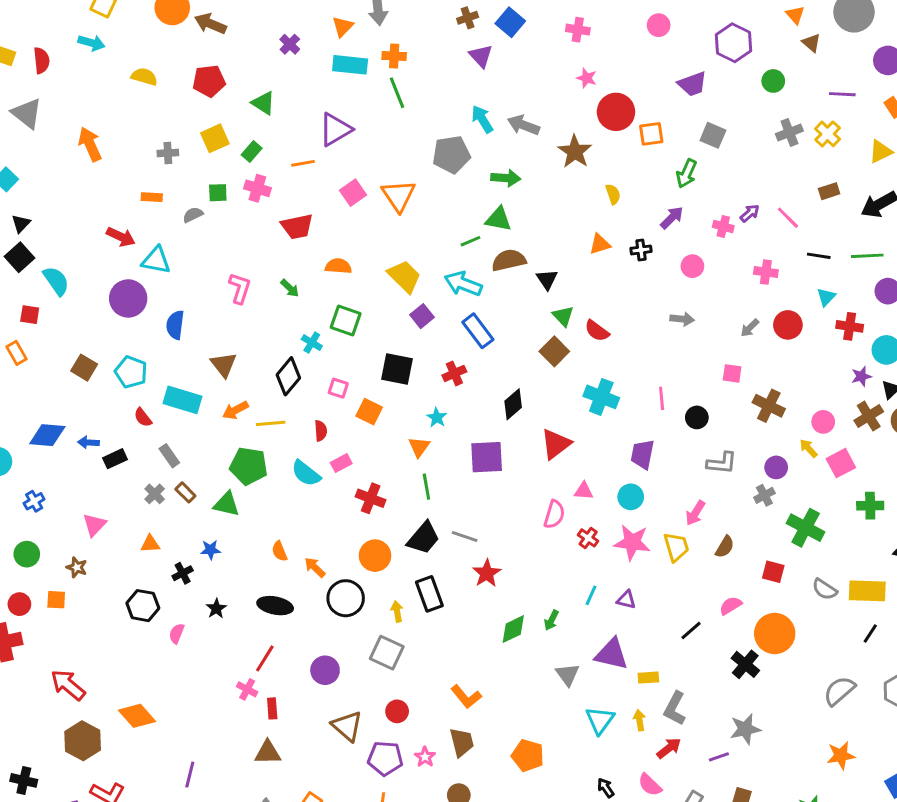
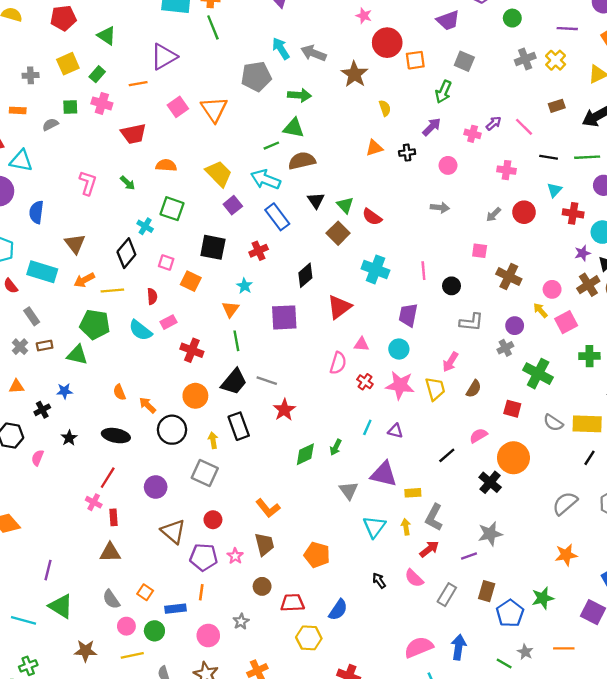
black triangle: (547, 279) -> (316, 200), moved
brown rectangle: (185, 492) -> (45, 345), turned -56

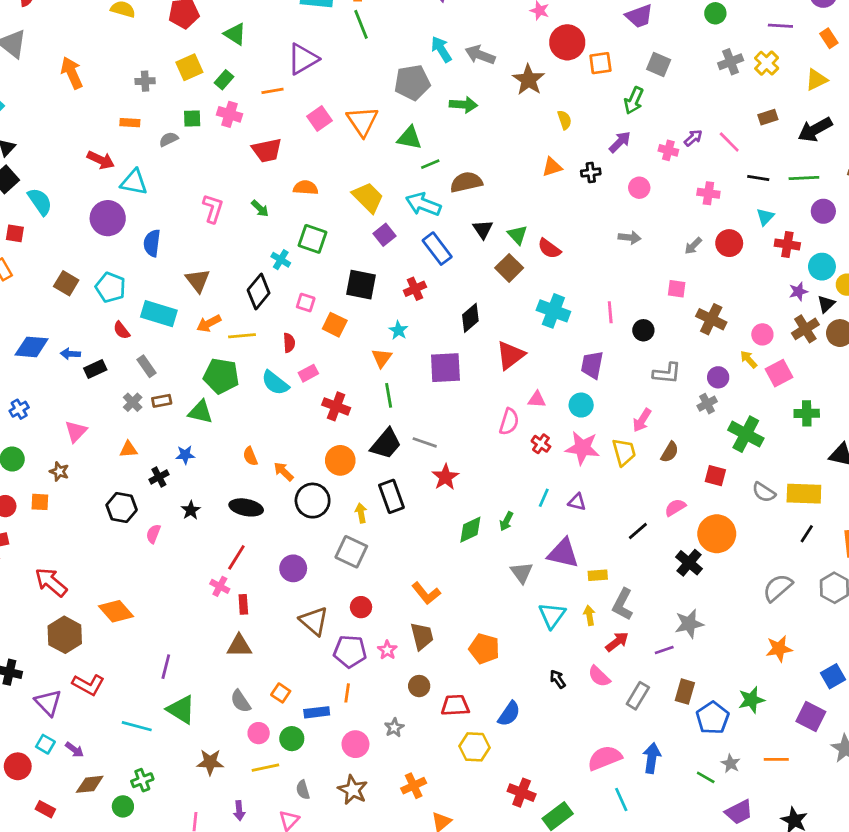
green triangle: (294, 128) -> (409, 138), moved

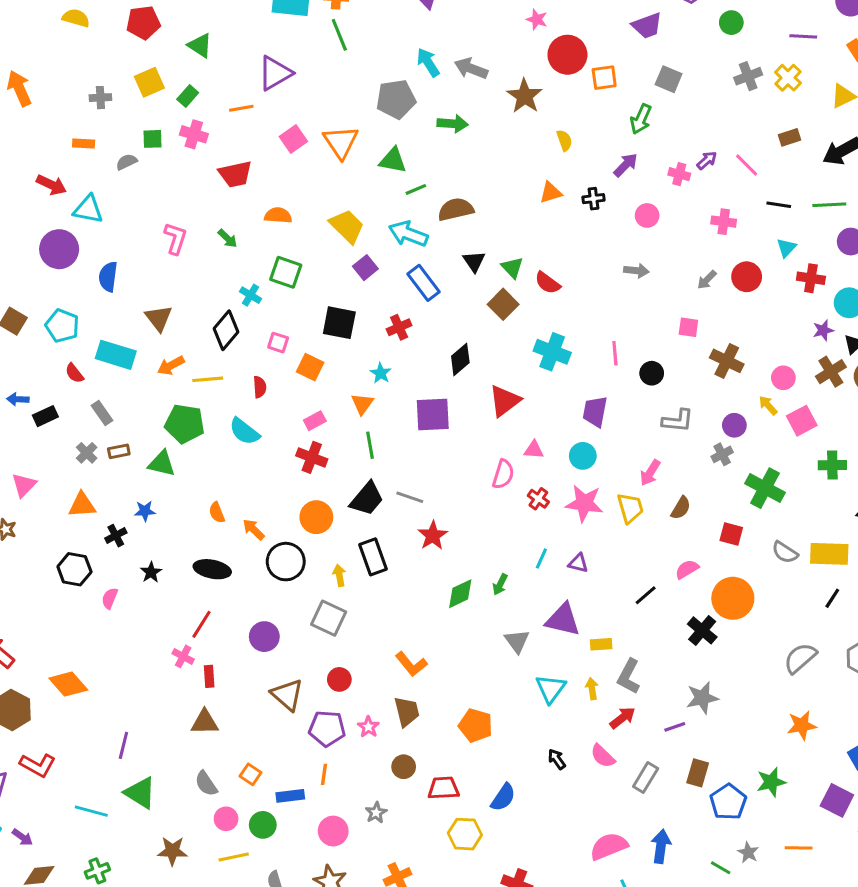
pink rectangle: (308, 373) -> (315, 421), moved
orange triangle: (128, 449) -> (82, 505), size x1.4

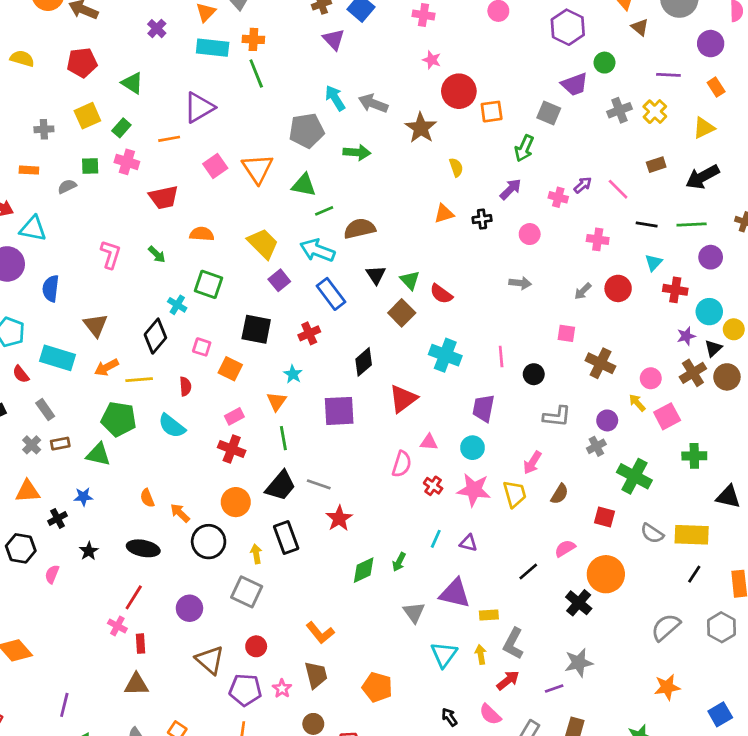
purple trapezoid: (647, 26) -> (575, 84), moved

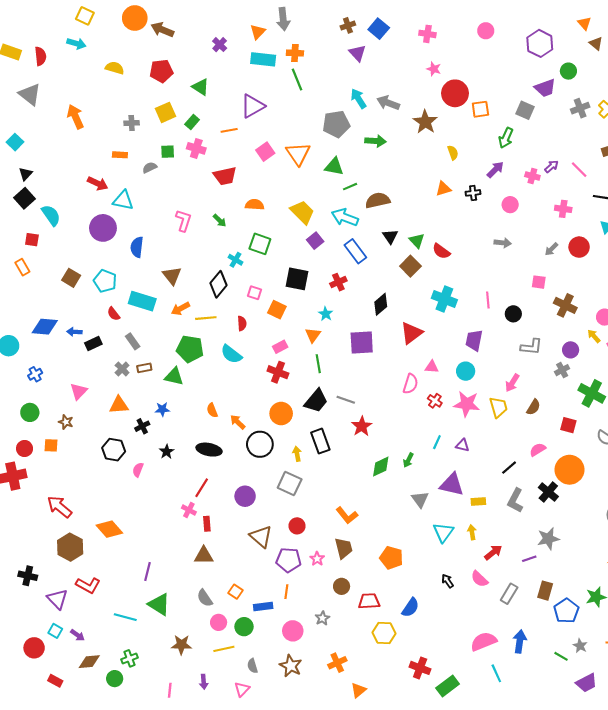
gray L-shape: (513, 644) -> (515, 500), moved

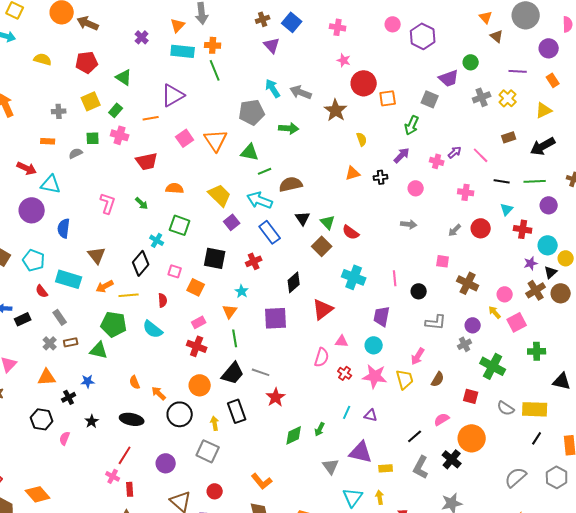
purple hexagon: (540, 43) -> (423, 36), moved

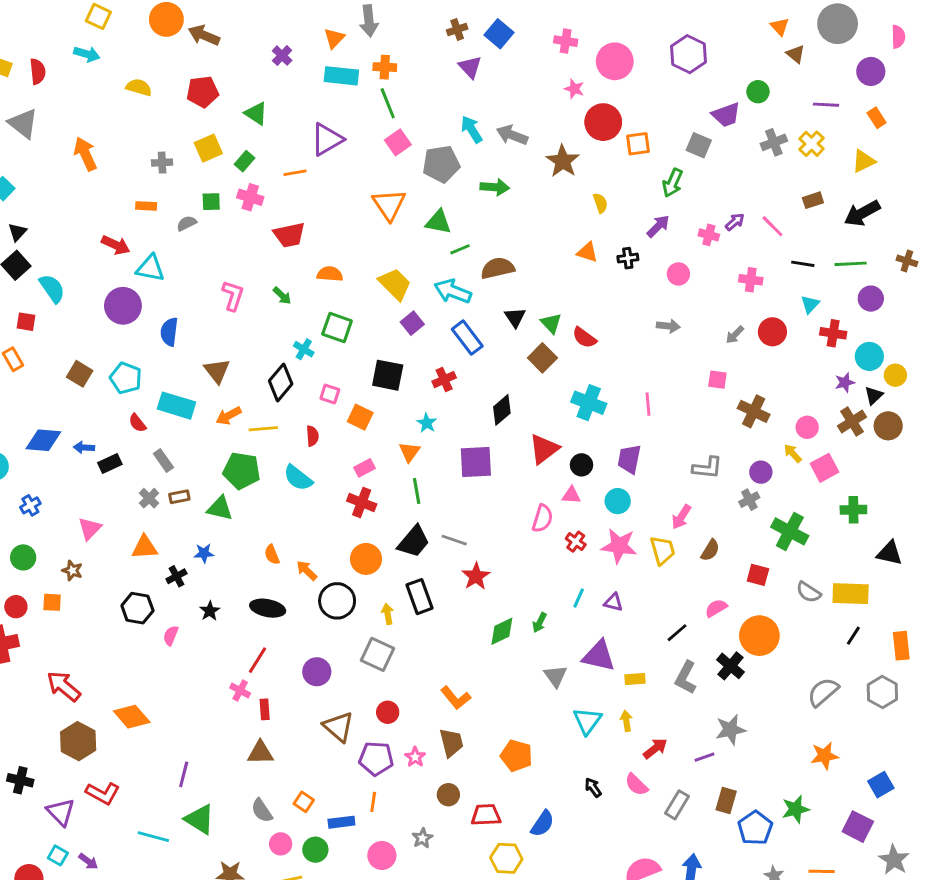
pink circle: (393, 24) -> (615, 61), moved, size x1.6
pink square: (185, 138) -> (398, 142), moved
orange triangle: (353, 173) -> (587, 252), turned 35
black circle: (419, 291) -> (582, 465), moved

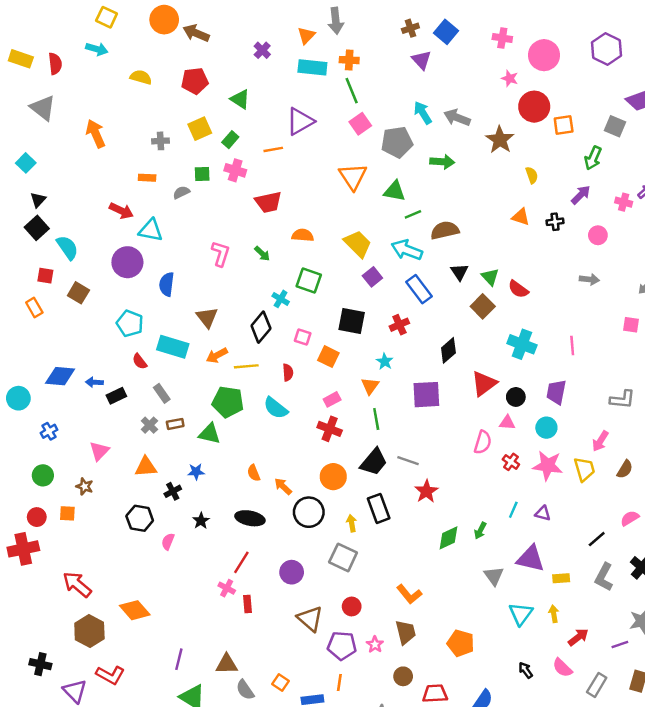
brown square: (80, 374) -> (78, 293), moved
brown triangle: (260, 753) -> (227, 664), moved

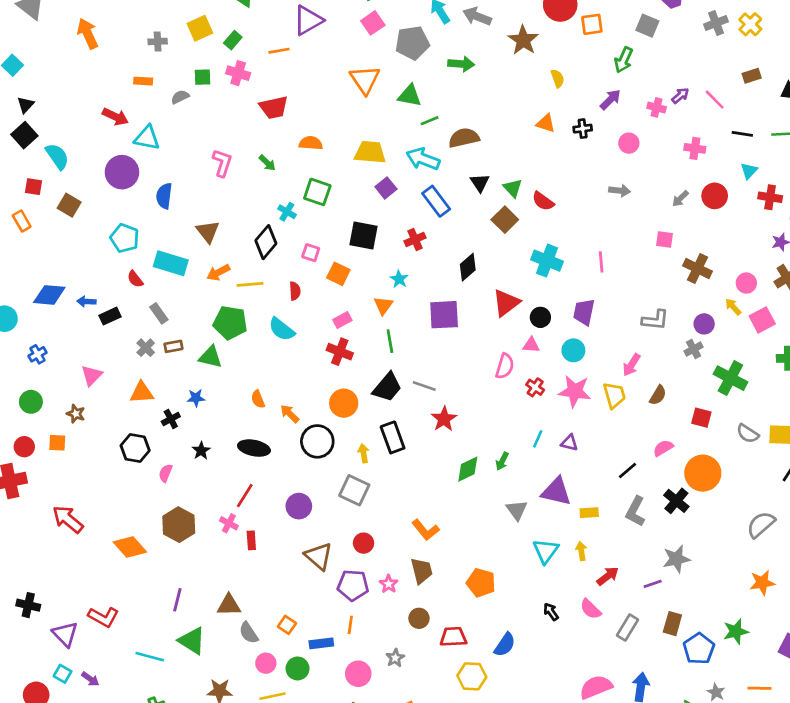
yellow trapezoid: (358, 244) -> (370, 152), turned -40
brown hexagon: (89, 631) -> (179, 525), moved

